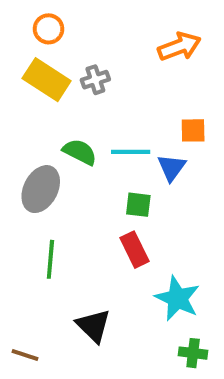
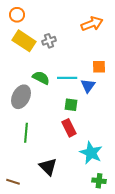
orange circle: (49, 29) -> (17, 15), moved

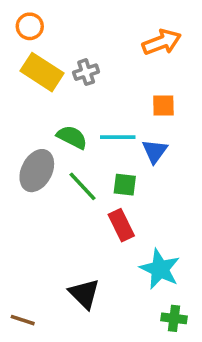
orange square: (99, 67) -> (163, 105), moved
green line: (26, 133) -> (83, 186), moved, turned -48

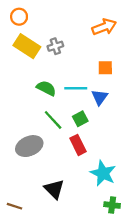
gray ellipse: (37, 171) -> (29, 146), moved, turned 40
green square: (125, 185) -> (80, 119), turned -35

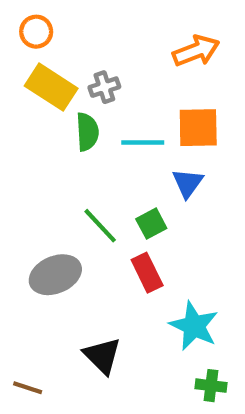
orange square: (105, 68) -> (198, 128), size x1.5
green semicircle: (46, 88) -> (87, 132), moved, turned 60
cyan line: (76, 88) -> (143, 143), moved

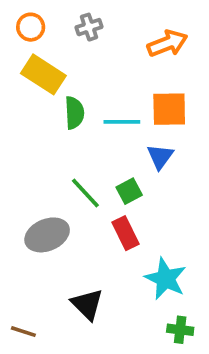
gray cross: (104, 87) -> (89, 27), moved

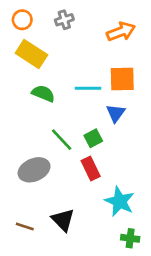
green semicircle: (74, 113) -> (43, 93), moved, turned -65
brown line: (23, 332) -> (25, 226), moved

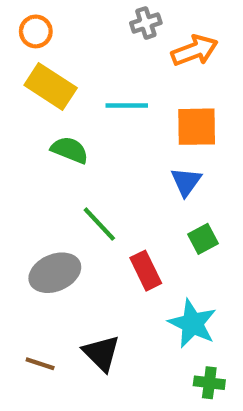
gray cross: (64, 20) -> (146, 23), moved
cyan line: (88, 88) -> (127, 106), moved
green square: (93, 138) -> (203, 239), moved

